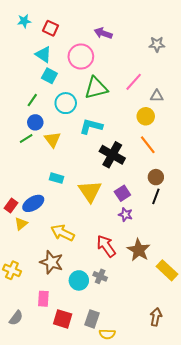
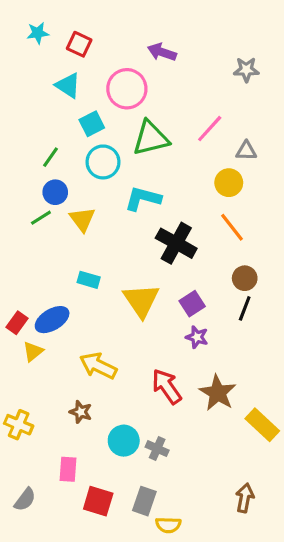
cyan square: (49, 76) -> (92, 124), moved, turned 35
brown star: (51, 262) -> (81, 412), size x0.6
gray cross: (100, 276) -> (157, 449), moved

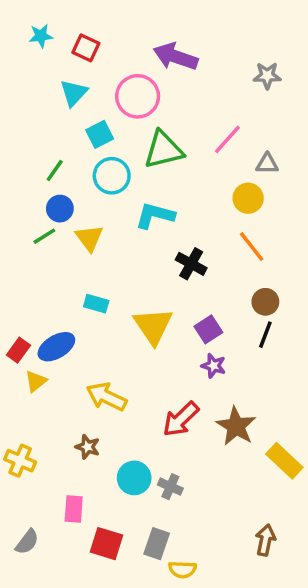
purple arrow: (162, 52) -> (176, 57), size x1.4
cyan triangle: (68, 86) -> (74, 93), turned 40
black cross: (176, 243) -> (191, 264), size x0.7
red arrow: (167, 386) -> (181, 419), turned -99

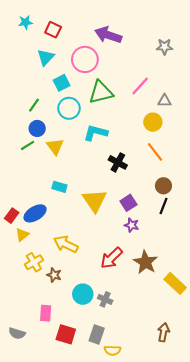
yellow cross: (20, 461) -> (34, 262), moved, turned 36
gray semicircle: (27, 542) -> (17, 333), turned 70

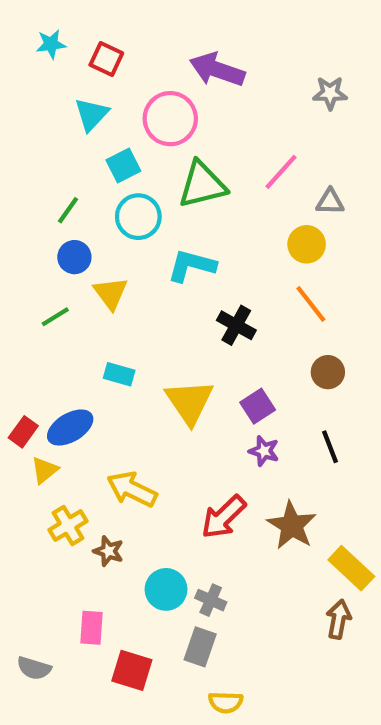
green line: (28, 145) -> (55, 317), moved
black line: (163, 206) -> (330, 447), moved, turned -42
brown arrow: (163, 332) -> (339, 619), moved
gray rectangle: (97, 334) -> (200, 647), moved

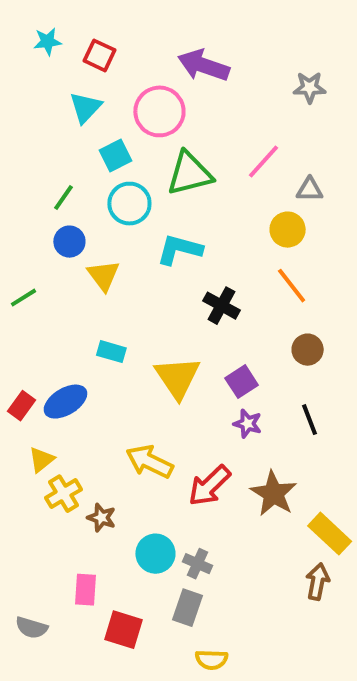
green line: (55, 317) -> (23, 298), moved
yellow triangle: (45, 470) -> (41, 460), moved
yellow arrow: (132, 489) -> (149, 462), moved

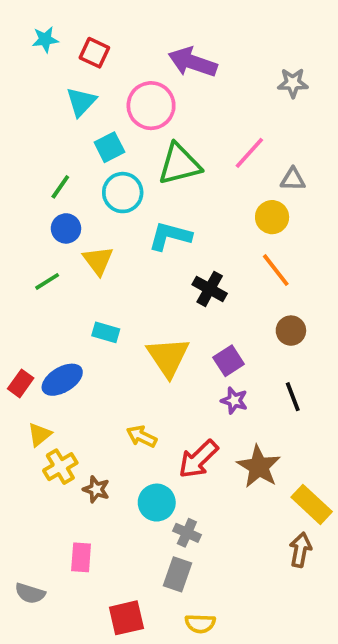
green line: (23, 298) -> (47, 281), moved
yellow arrow: (149, 462) -> (142, 436), size x0.7
cyan circle: (155, 554) -> (157, 503), moved
red square: (123, 630) -> (126, 618), moved, turned -30

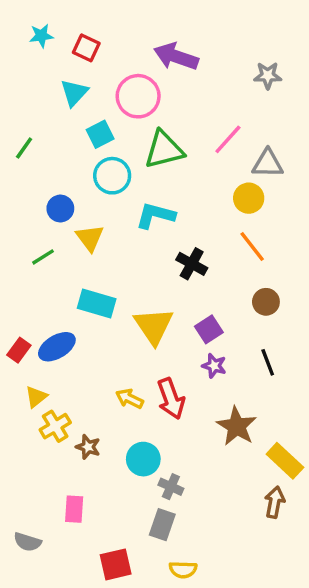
gray triangle: (293, 179) -> (268, 164), size x1.4
green line: (60, 187) -> (24, 148), moved
cyan rectangle: (106, 332) -> (97, 304), size x1.5
red arrow: (198, 459) -> (171, 399), moved, turned -66

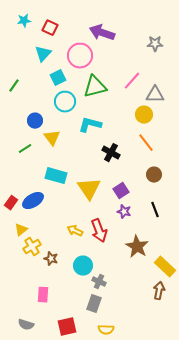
gray semicircle: (28, 542) -> (26, 325), moved

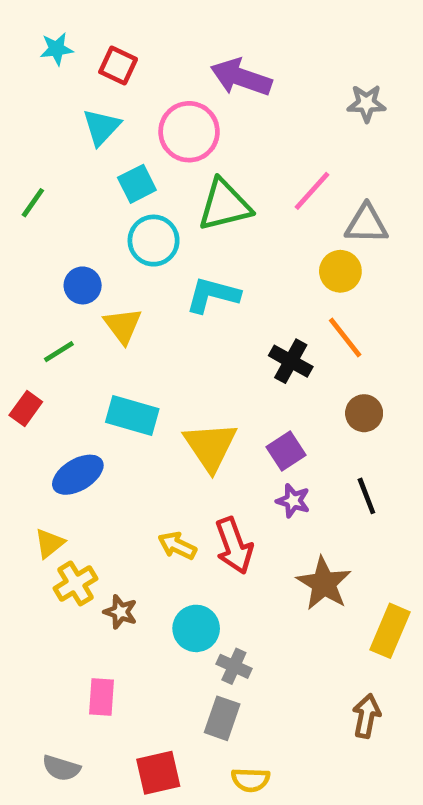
black cross: (111, 153) -> (291, 361), moved
red rectangle: (11, 203) -> (26, 408), moved
yellow rectangle: (165, 267) -> (390, 631), turned 70
brown arrow: (159, 291) -> (366, 716), moved

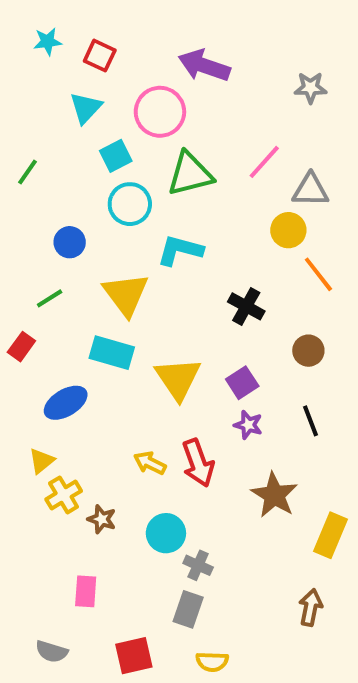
yellow triangle: (123, 326) -> (126, 294), moved, size x1.4
orange line: (345, 338) -> (318, 274), moved

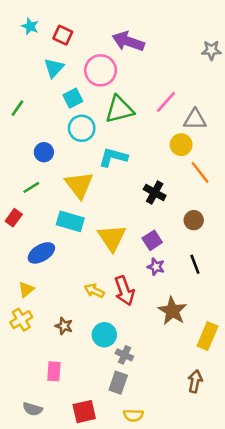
cyan star: (48, 42) -> (30, 26), turned 30
gray star: (310, 88) -> (211, 50), moved
yellow cross: (64, 495) -> (21, 320), moved

